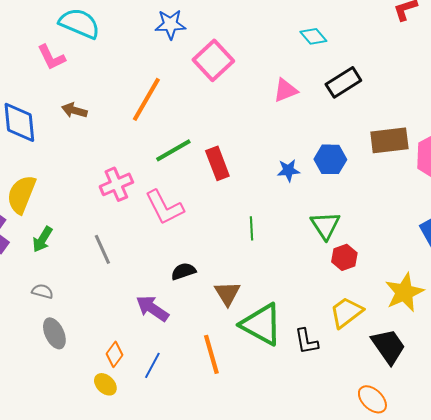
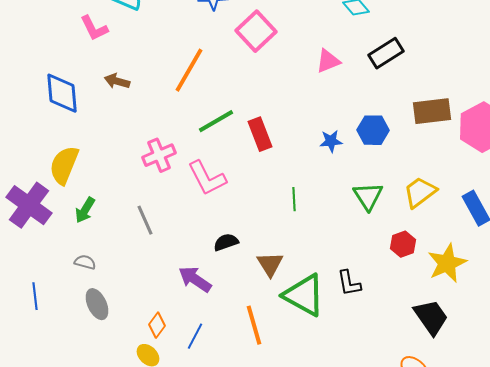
red hexagon: (344, 257) -> (403, 244), moved
yellow trapezoid: (346, 312) -> (420, 192), moved
black L-shape: (306, 341) -> (349, 283), moved

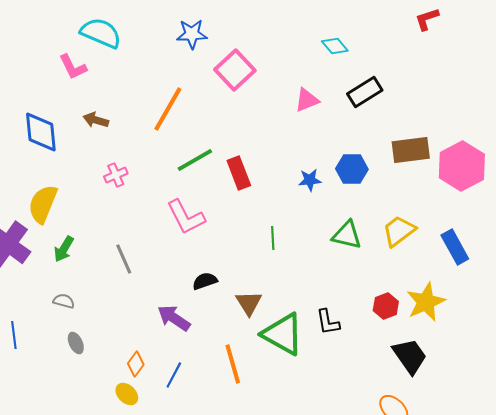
pink cross: (159, 155) -> (116, 175), moved, size x0.7
green triangle: (368, 196) -> (347, 235), turned -44
red hexagon: (403, 244) -> (386, 306), moved
gray ellipse: (97, 304) -> (76, 343), size x0.7

